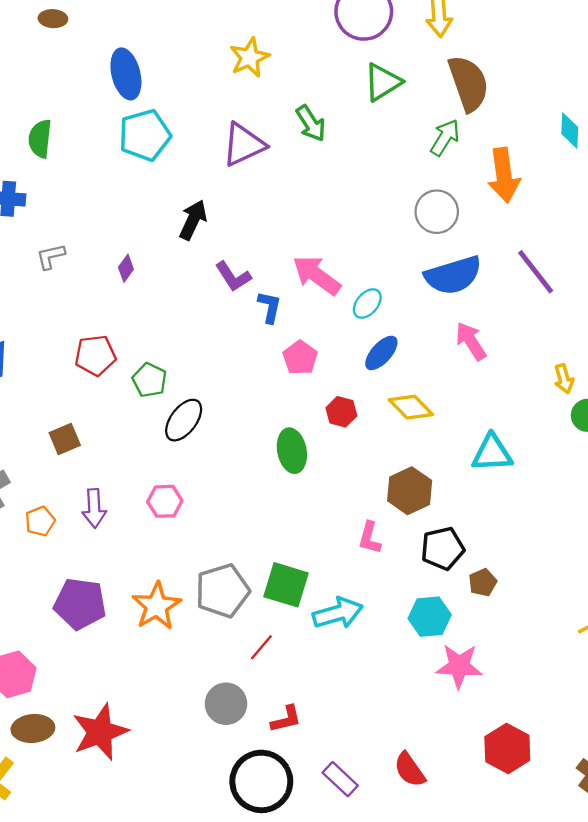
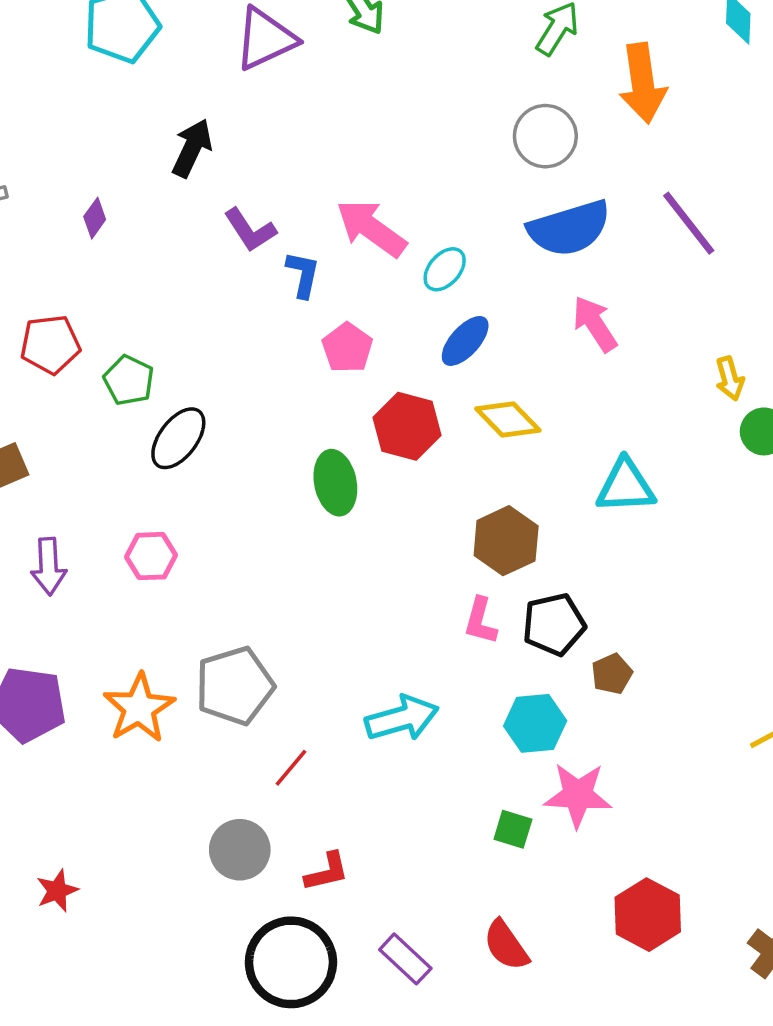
red hexagon: (341, 412) -> (407, 426), size x1.5
pink L-shape: (370, 538) -> (480, 621), moved
green square: (286, 585) -> (513, 829), moved, size x0.6
red star: (100, 732) -> (57, 891), size x0.5

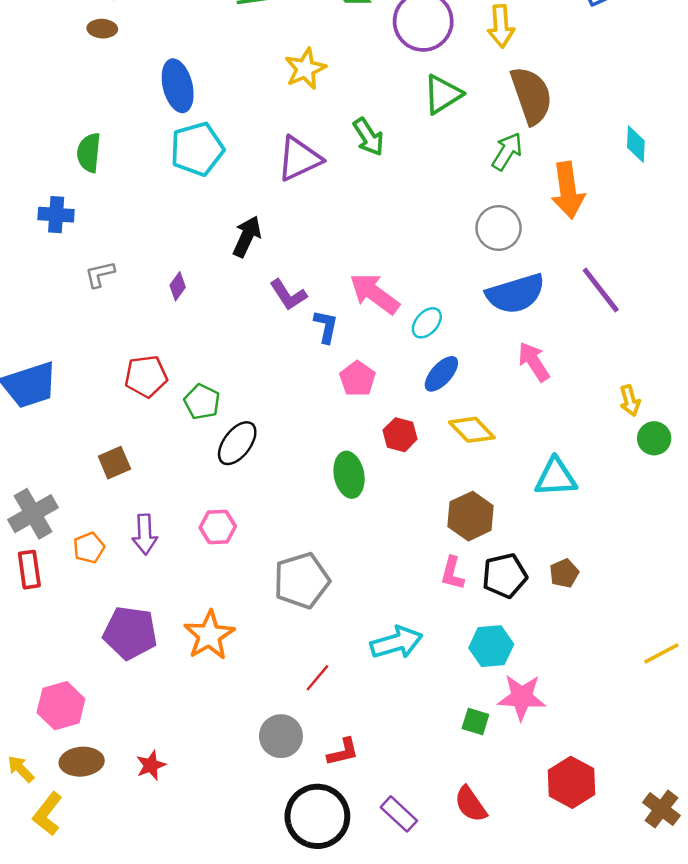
red hexagon: (407, 426) -> (400, 435), size x0.7
brown pentagon: (612, 674) -> (564, 573), moved
gray pentagon: (235, 686) -> (302, 581), moved

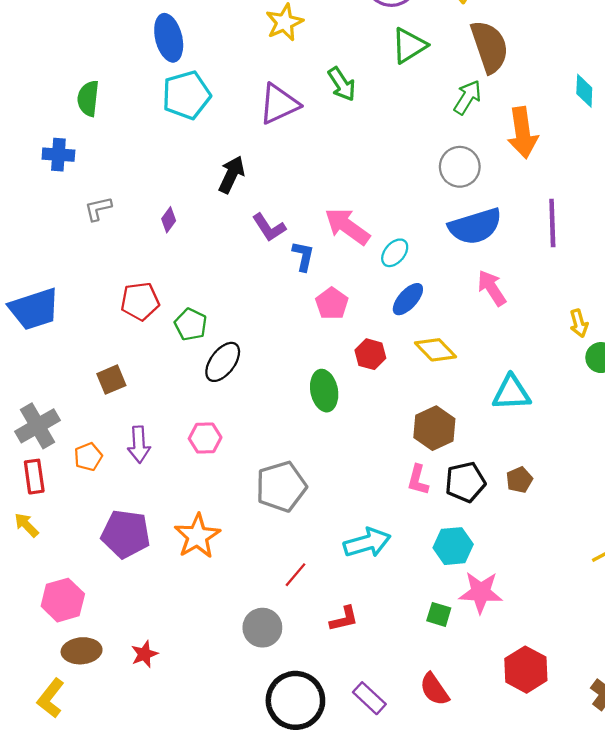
purple line: (601, 290) -> (552, 223), turned 36
red L-shape: (343, 752) -> (344, 619), moved
yellow arrow: (21, 769) -> (26, 525), moved

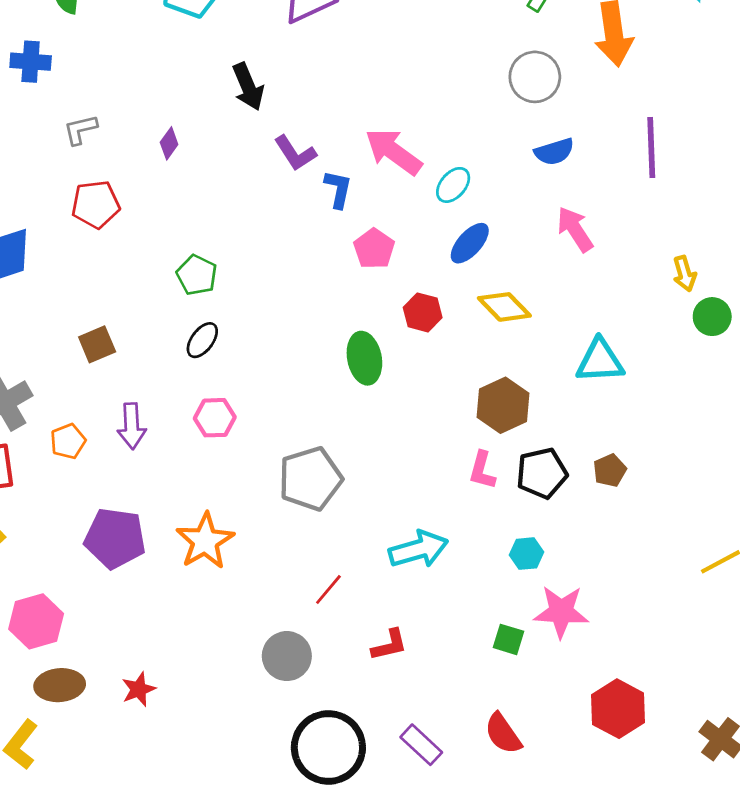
black arrow: (232, 175) -> (248, 87), turned 132
blue semicircle: (475, 226) -> (554, 152), size x0.6
red pentagon: (140, 301) -> (96, 204), moved
black ellipse: (223, 362) -> (202, 340), moved, size x0.7
cyan hexagon: (453, 546) -> (527, 554), size x0.7

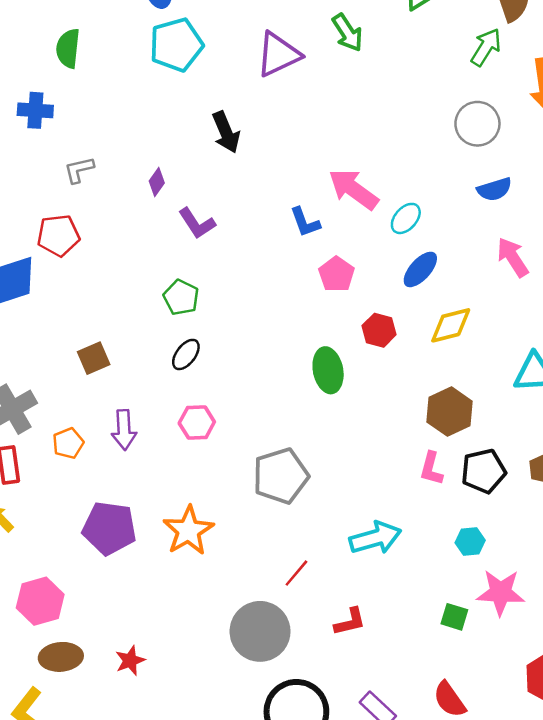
purple L-shape: (295, 153) -> (197, 223), moved
blue L-shape: (338, 189) -> (305, 222), turned 148
red pentagon: (96, 204) -> (58, 235), moved
yellow diamond: (504, 307) -> (451, 325), turned -60
gray circle: (287, 656) -> (260, 631), size x1.4

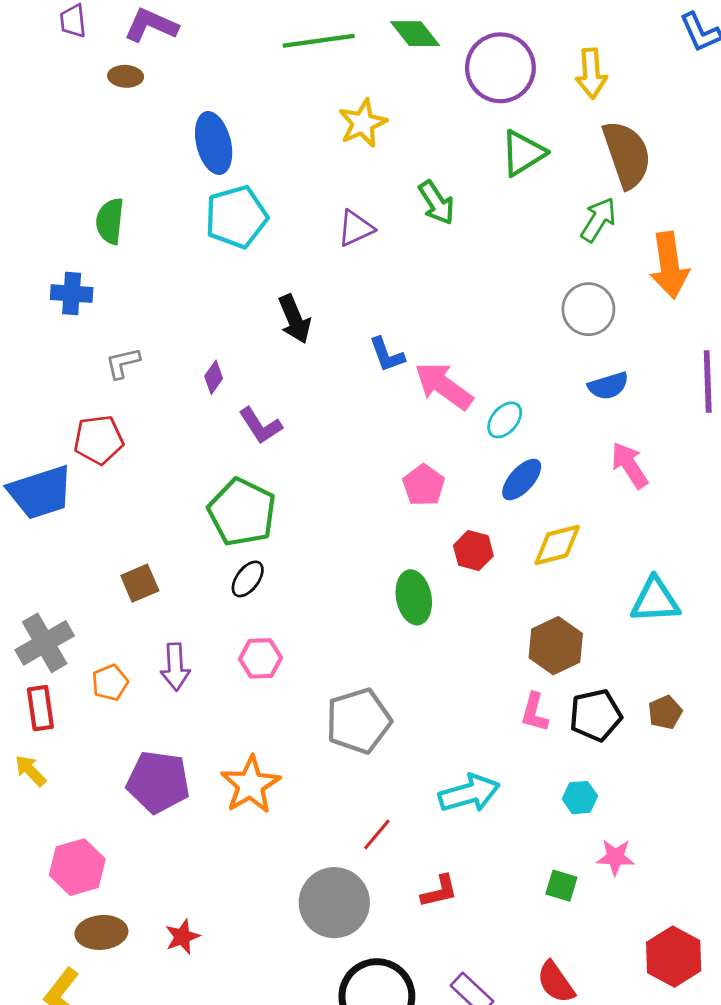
purple triangle: (278, 54) -> (356, 228), size x0.7
blue L-shape: (305, 222) -> (387, 355), moved
green pentagon: (181, 297) -> (242, 512), size x1.6
pink star: (501, 593) -> (615, 857), size x0.7

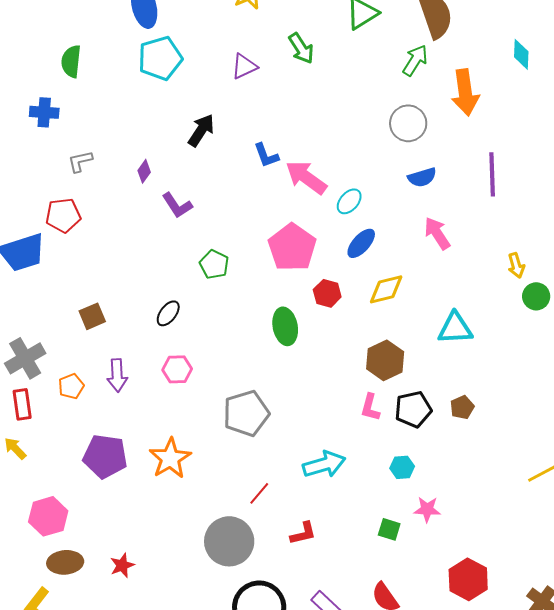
black arrow: (295, 319) -> (201, 130), turned -124
pink pentagon: (424, 485) -> (292, 247), size x1.6
green pentagon: (242, 512) -> (214, 264), moved, size x0.6

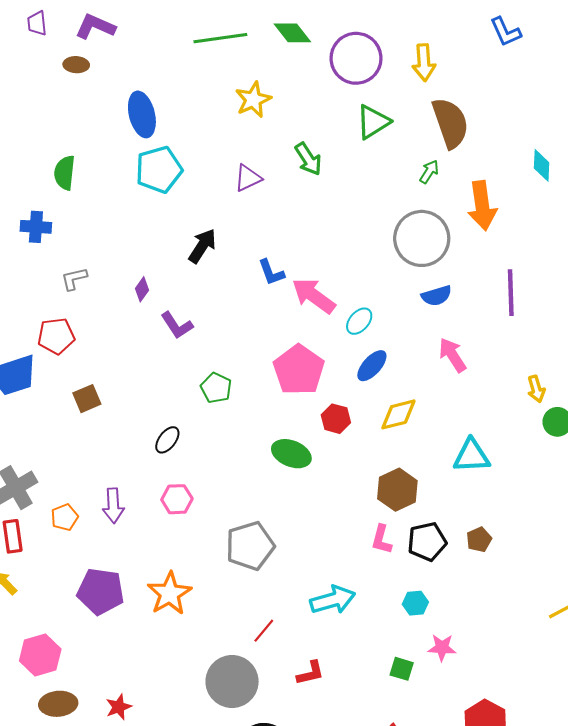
green arrow: (415, 60) -> (429, 172), size x0.7
gray circle: (408, 123) -> (422, 238), size x1.4
brown square: (92, 316) -> (87, 399), moved
green ellipse: (285, 326) -> (291, 454), turned -57

